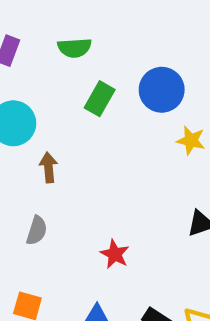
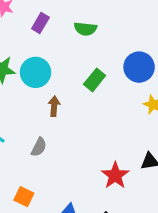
green rectangle: (100, 99) -> (95, 80), moved
red star: (115, 254) -> (115, 175), moved, size x1.4

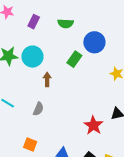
blue circle: (139, 67) -> (94, 42), moved

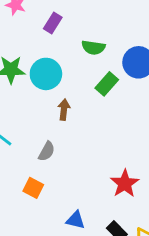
green semicircle: (66, 23) -> (93, 47), moved
orange square: (30, 145) -> (33, 188), moved

